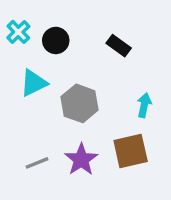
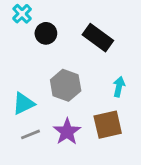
cyan cross: (18, 32) -> (22, 14), moved
black rectangle: (119, 46) -> (98, 38), size x1.5
cyan triangle: (34, 83) -> (23, 104), moved

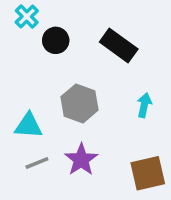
cyan triangle: (23, 104) -> (28, 126), turned 30
brown square: (108, 125) -> (148, 173), moved

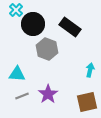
black circle: (56, 40) -> (33, 24), size x1.5
gray hexagon: (80, 103) -> (47, 49), moved
cyan arrow: (144, 105) -> (90, 70), moved

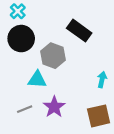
black circle: (33, 24) -> (21, 39), moved
cyan triangle: (17, 74) -> (37, 80), moved

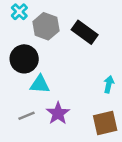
black circle: (21, 39) -> (24, 59), moved
gray hexagon: (53, 56) -> (46, 26), moved

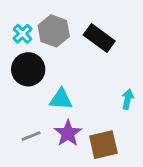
cyan cross: (19, 12) -> (23, 34), moved
cyan triangle: (40, 84) -> (61, 99), moved
brown square: (105, 123) -> (103, 145), moved

